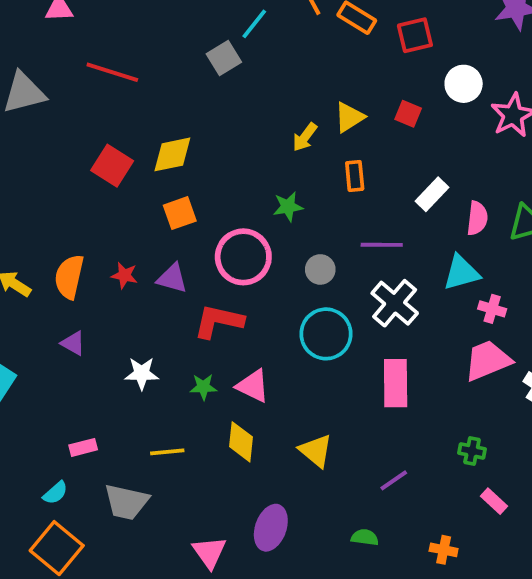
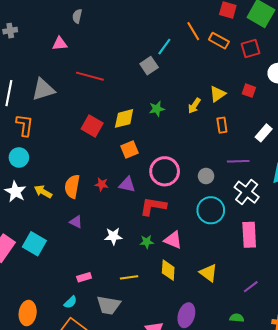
green star: (288, 207) -> (157, 109), moved

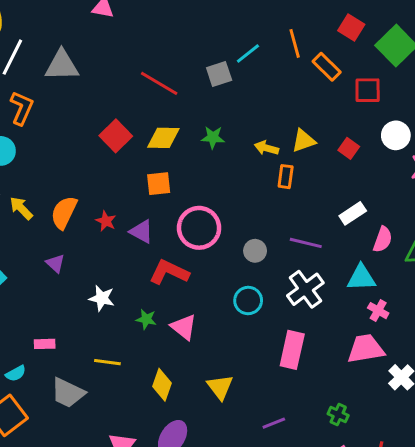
red line: (90, 76) -> (159, 83), moved
yellow arrow: (194, 106) -> (266, 148), turned 56
orange rectangle: (222, 125) -> (286, 177), moved
cyan circle: (211, 210) -> (248, 301), size x0.7
yellow diamond: (168, 270) -> (162, 385), moved

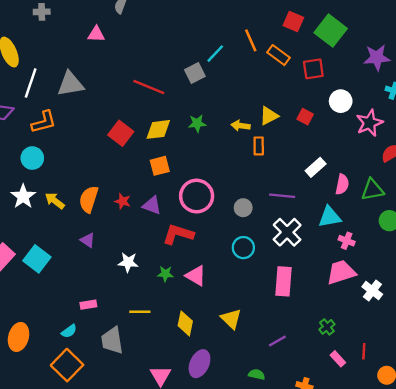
orange L-shape: (22, 108) -> (44, 122), turned 60
gray trapezoid: (68, 393) -> (112, 340), turned 64
green cross: (338, 415) -> (327, 327), turned 35

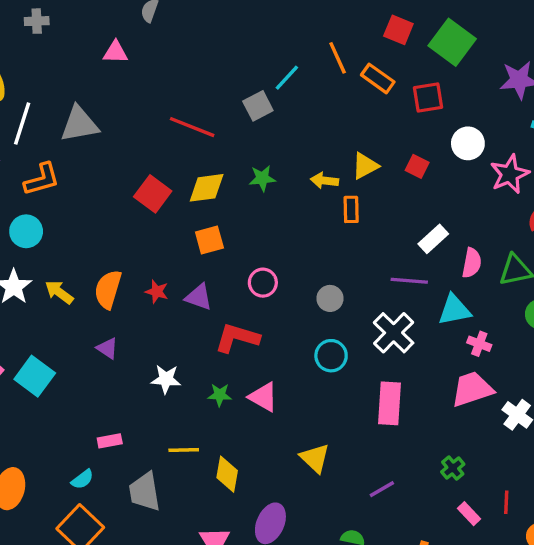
pink circle: (197, 196) -> (263, 283), size x0.6
purple line: (282, 196) -> (409, 281), moved
yellow diamond: (185, 323) -> (227, 474), moved

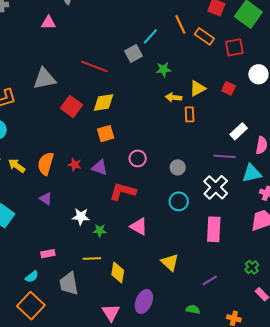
gray triangle: (79, 124) -> (44, 79), moved
green star: (262, 178) -> (163, 69), moved
green star: (220, 395) -> (100, 231), moved

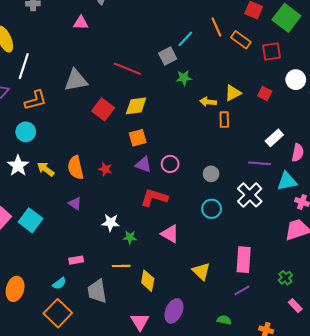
green star: (163, 69) -> (184, 78), moved
orange semicircle: (46, 164) -> (76, 168), turned -30
purple triangle: (100, 168) -> (143, 165), moved
pink rectangle: (214, 229) -> (244, 260), moved

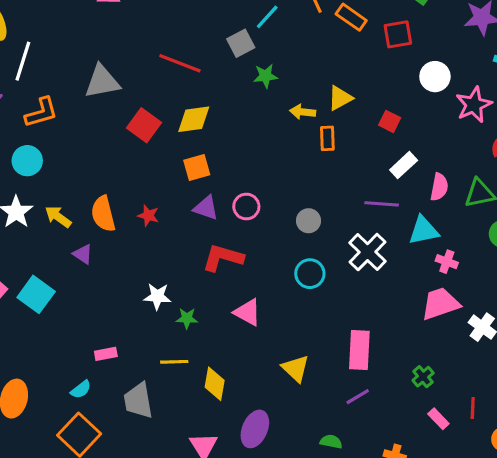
red square: (265, 93) -> (390, 121), moved
purple triangle: (75, 204) -> (83, 254), moved

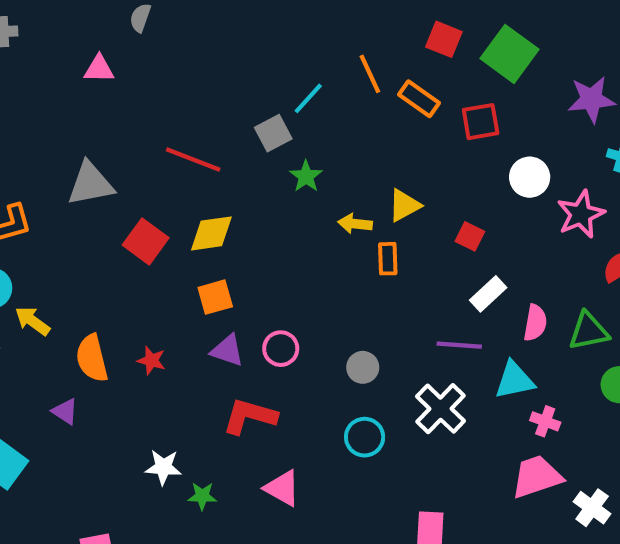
green star: (265, 76) -> (306, 176), turned -30
yellow arrow: (58, 217) -> (33, 321), moved

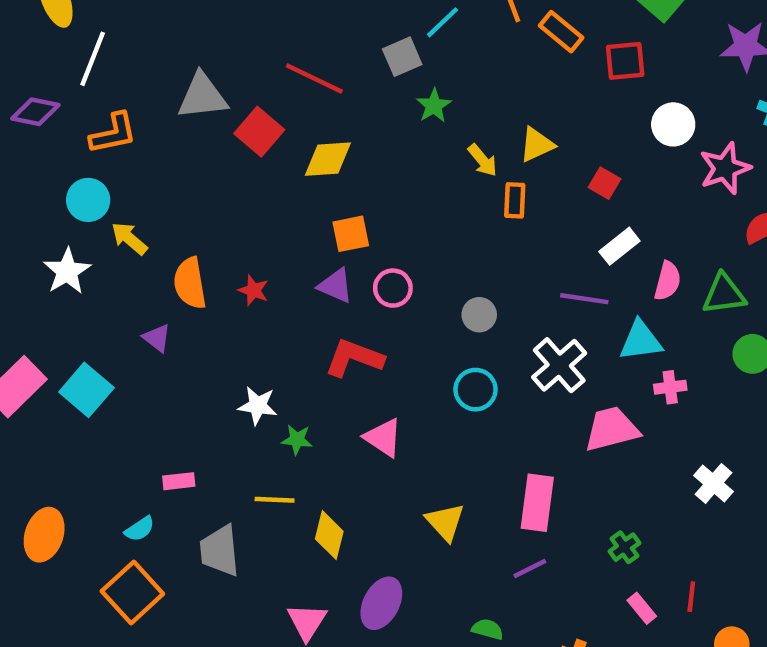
yellow arrow: (355, 224) -> (483, 160), turned -140
red square: (146, 241) -> (259, 132), moved
orange square: (215, 297) -> (351, 234), moved
pink cross: (545, 421) -> (670, 387), turned -32
pink trapezoid: (537, 477) -> (612, 429), moved

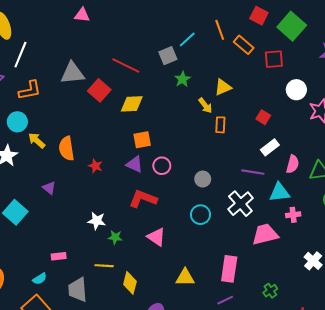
yellow triangle: (537, 145) -> (223, 87), moved
orange semicircle: (190, 283) -> (66, 148), moved
yellow triangle: (445, 522) -> (185, 277), turned -48

